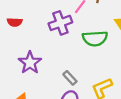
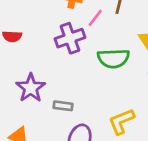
gray rectangle: (70, 78) -> (63, 106), moved, turned -40

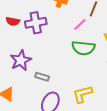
pink line: (95, 18) -> (80, 24), moved
purple cross: (70, 38) -> (36, 23), moved

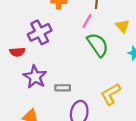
red semicircle: (13, 21) -> (17, 52), moved
green semicircle: (83, 48) -> (98, 45), turned -115

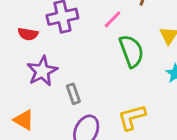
pink line: (87, 21) -> (113, 19), moved
gray rectangle: (63, 88) -> (73, 94), turned 56

